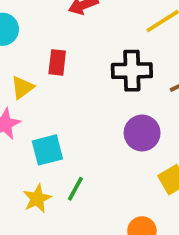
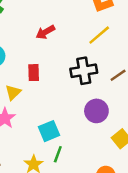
cyan square: (47, 150) -> (49, 131), moved

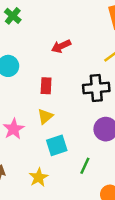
yellow triangle: (13, 92) -> (45, 116), moved
green line: (58, 154) -> (85, 166), moved

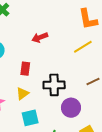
black cross: (96, 88) -> (54, 85), moved

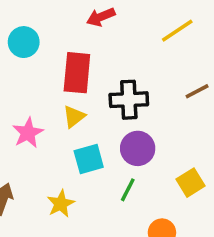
red rectangle: (25, 69) -> (77, 73), size x1.6
purple circle: (71, 108) -> (138, 148), moved

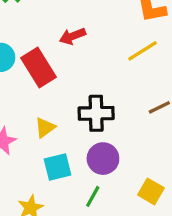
red rectangle: (77, 73) -> (39, 68), moved, turned -39
yellow square: (190, 183) -> (151, 191), turned -30

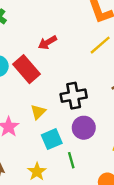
green line: (93, 196) -> (71, 160), moved, turned -35

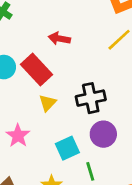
red arrow: (48, 42) -> (59, 39), turned 42
yellow triangle: (38, 112) -> (48, 103), moved

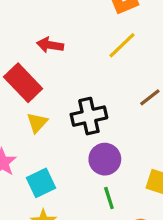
cyan square: (67, 148) -> (41, 183), moved
green line: (90, 171) -> (109, 198), moved

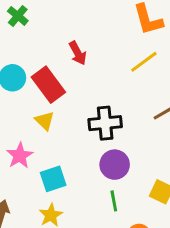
red arrow: (50, 45) -> (78, 53), turned -135
yellow triangle: (37, 123) -> (45, 121), moved, turned -35

